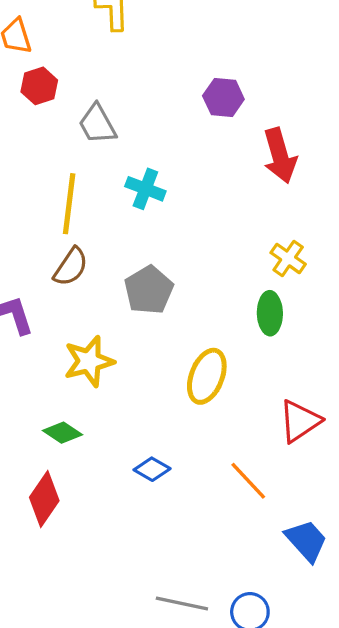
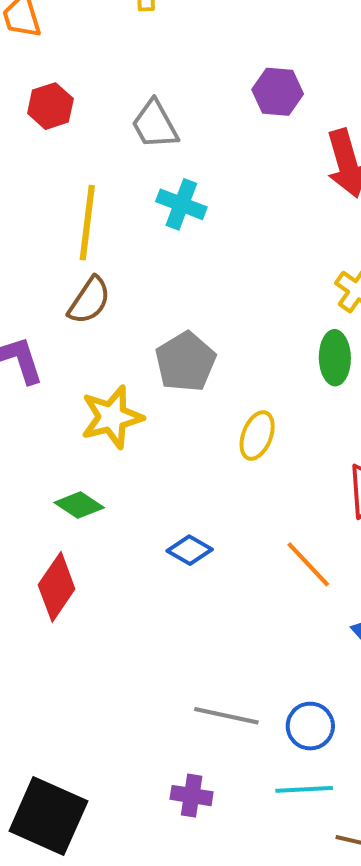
red hexagon: (39, 86) -> (50, 106), moved
gray trapezoid: (97, 124) -> (155, 124), moved
gray pentagon: (149, 290) -> (185, 362), moved
yellow ellipse: (207, 376) -> (257, 435), size x0.7

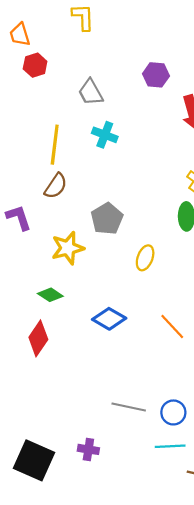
red hexagon: (50, 106) -> (35, 65), moved
blue diamond: (190, 550) -> (109, 319), size x1.4
purple cross: (192, 796) -> (88, 449), moved

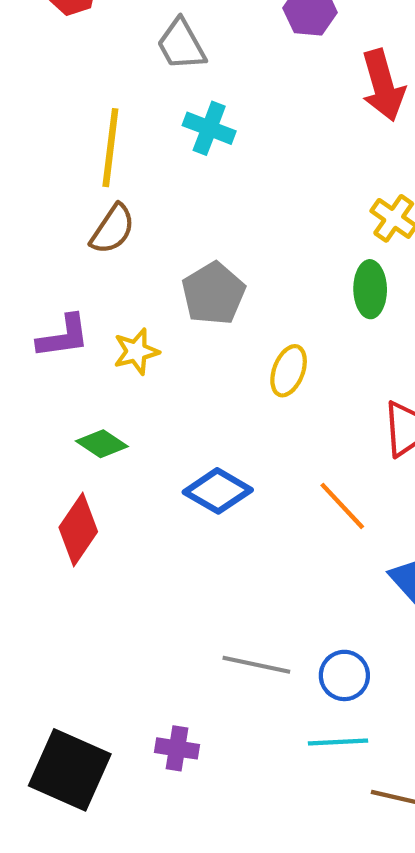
purple L-shape: (19, 218) -> (63, 336), moved, turned 100
yellow star: (68, 248) -> (136, 351), size x0.7

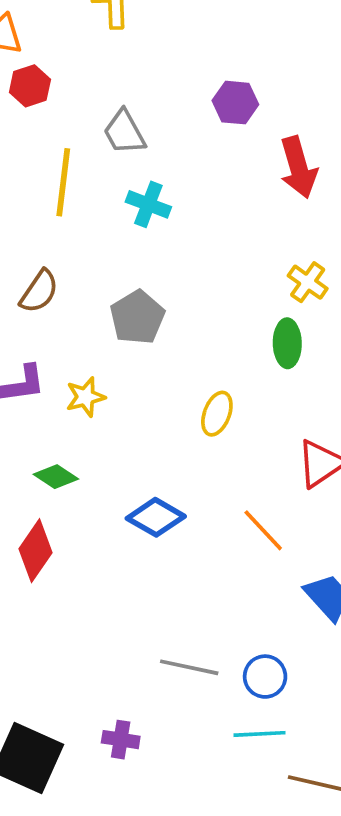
yellow line: (110, 148) -> (63, 182), moved
brown semicircle: (113, 229) -> (39, 291), moved
gray pentagon: (213, 293) -> (137, 317), moved

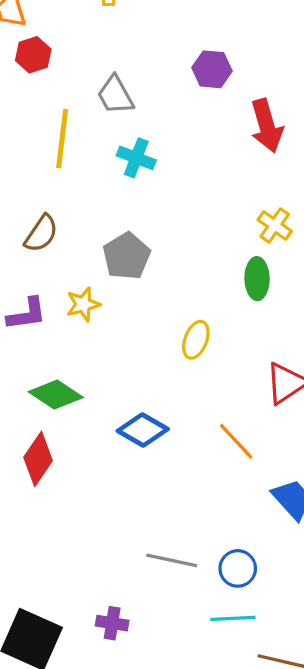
yellow star: (85, 397) -> (83, 304), moved
green diamond: (56, 477) -> (56, 395), size x1.4

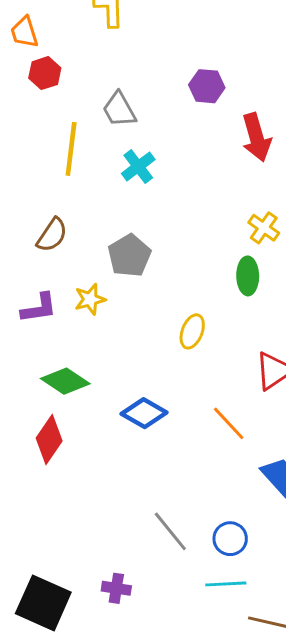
cyan cross: (136, 158) -> (138, 166), turned 32
gray line: (172, 560) -> (170, 531), turned 39

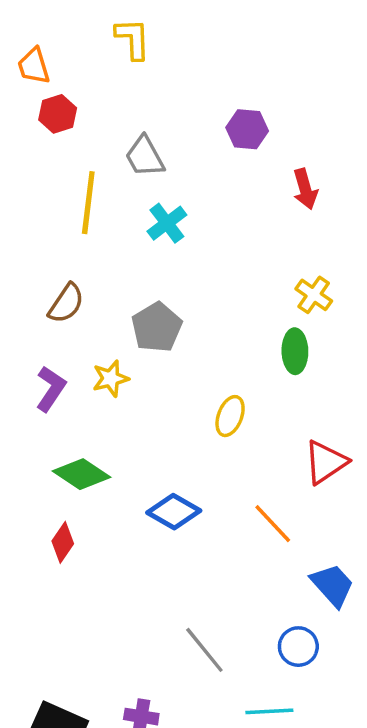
red arrow: (256, 137) -> (305, 189), size x0.7
purple L-shape: (39, 308) -> (51, 389), turned -48
red diamond: (49, 439) -> (63, 542), size x0.7
blue circle: (230, 539) -> (298, 647), moved

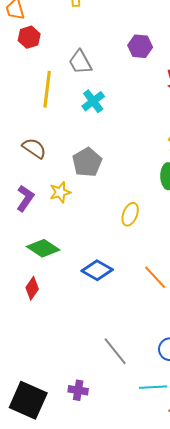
brown semicircle: (66, 303) -> (34, 148), turned -90

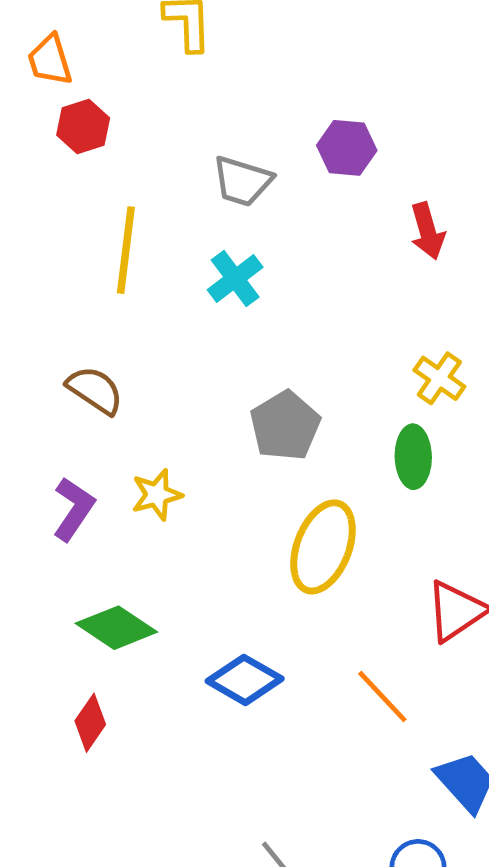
gray trapezoid: (80, 62) -> (242, 181), moved, turned -44
gray pentagon: (87, 162) -> (285, 426), moved
yellow ellipse: (130, 214) -> (323, 547), size x1.6

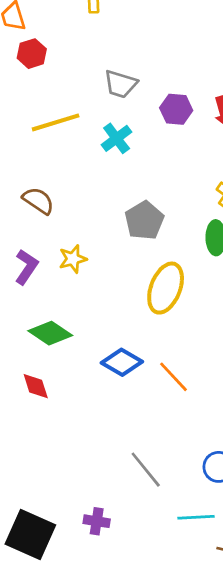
purple hexagon: (347, 148) -> (176, 109), moved
yellow line: (126, 250) -> (56, 122), turned 66
orange line: (382, 697) -> (173, 377), moved
red diamond: (90, 723) -> (36, 386), turned -52

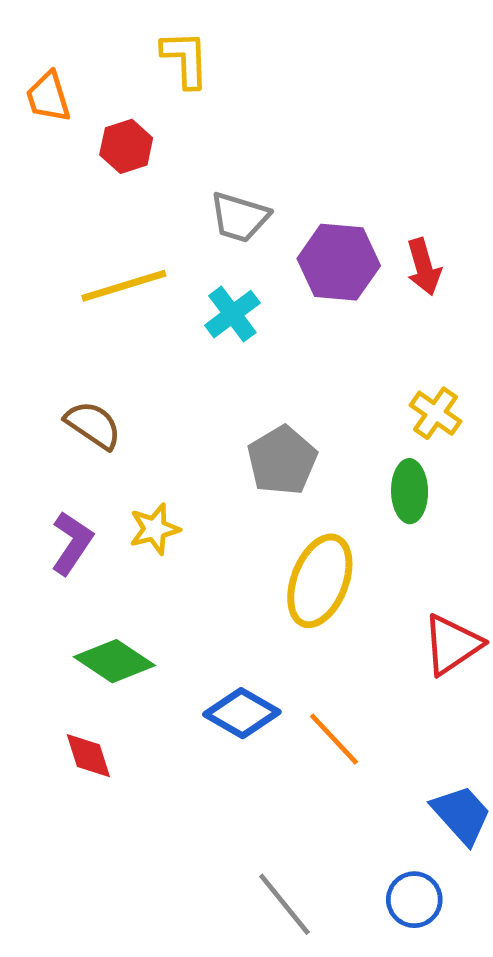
red hexagon: (32, 54) -> (126, 146), moved
purple hexagon: (176, 109) -> (339, 262), size x1.4

